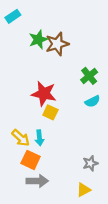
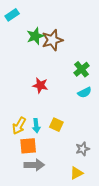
red star: (44, 94) -> (40, 85), size x0.7
yellow square: (50, 112) -> (56, 125), moved
yellow arrow: (21, 138) -> (19, 126), turned 78
orange square: (31, 160) -> (28, 146), turned -30

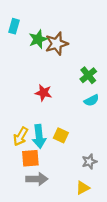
cyan rectangle: (12, 15) -> (14, 26), moved, turned -40
cyan arrow: (36, 126) -> (39, 136), size x1.5

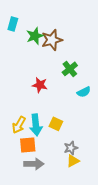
green cross: (88, 75) -> (70, 69), moved
gray star: (89, 162) -> (71, 148), moved
yellow triangle: (83, 188) -> (73, 161), moved

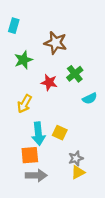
green star: (35, 36) -> (23, 60), moved
brown star: (52, 40) -> (56, 43), turned 30
red star: (40, 85) -> (49, 82), moved
yellow arrow: (19, 125) -> (24, 104), moved

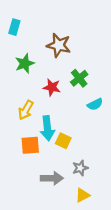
cyan arrow: (38, 134) -> (47, 128), moved
orange square: (30, 155) -> (30, 145), moved
yellow triangle: (78, 172) -> (83, 195), moved
gray arrow: (36, 175) -> (52, 178), moved

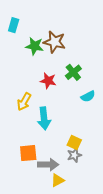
green star: (25, 63) -> (35, 46), moved, turned 30
yellow square: (63, 141) -> (74, 143), moved
orange square: (30, 145) -> (28, 153), moved
yellow triangle: (83, 195) -> (58, 180), moved

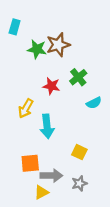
brown star: (54, 42) -> (58, 45), turned -30
gray star: (74, 155) -> (79, 183), moved
yellow triangle: (58, 180) -> (41, 192), moved

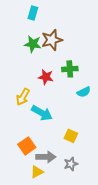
cyan rectangle: (15, 27) -> (33, 13), moved
green cross: (78, 77) -> (70, 69), turned 35
cyan arrow: (47, 126) -> (42, 113), turned -55
orange square: (30, 163) -> (27, 146), turned -30

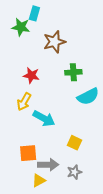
green star: (33, 44) -> (21, 27), moved
red star: (46, 77) -> (31, 75), moved
cyan semicircle: (84, 92) -> (88, 96), size x1.5
orange square: (27, 146) -> (28, 153), turned 30

